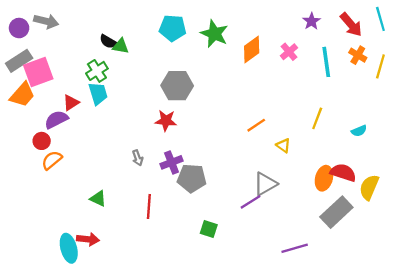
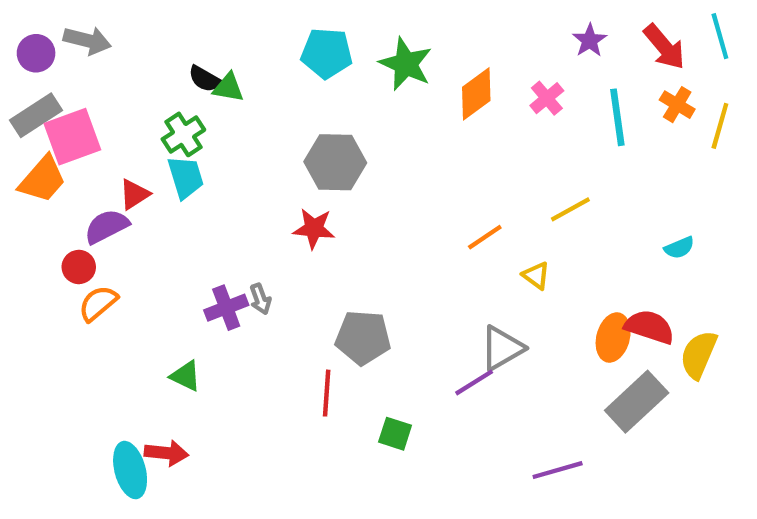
yellow line: (317, 118) -> (570, 209), moved, turned 40
purple cross: (171, 162) -> (226, 308), moved
red line: (149, 206) -> (327, 393), moved

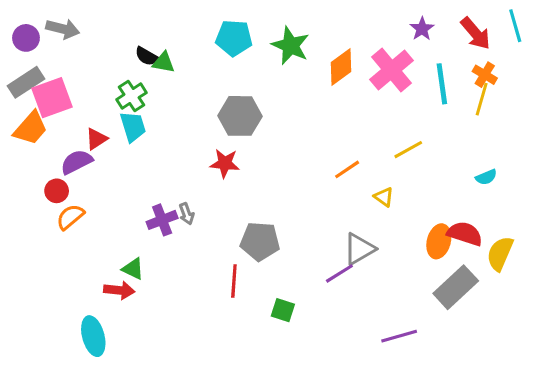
pink cross: (547, 98) -> (391, 70), size x1.8
yellow line: (720, 126) -> (482, 99), moved
red arrow: (166, 453) -> (119, 290), moved

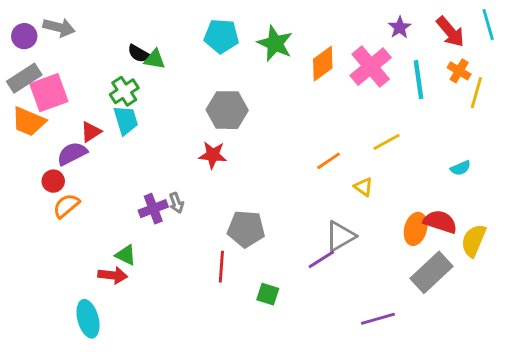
yellow line: (482, 99) -> (476, 93), moved
orange trapezoid: (31, 128) -> (29, 122), turned 72

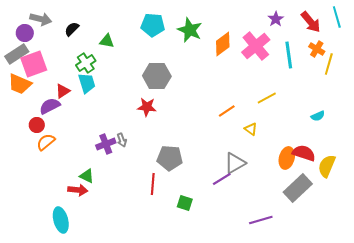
purple circle: (24, 36) -> (25, 33), moved
black semicircle: (139, 54) -> (72, 29), moved, turned 105

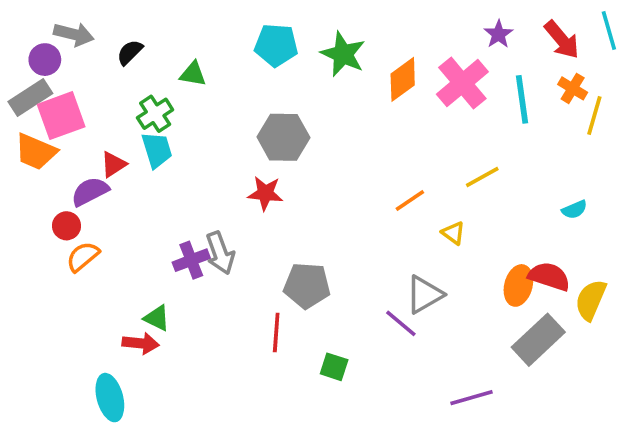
gray arrow: (122, 140) -> (220, 253), size x1.6
purple line: (222, 179) -> (401, 323), turned 72

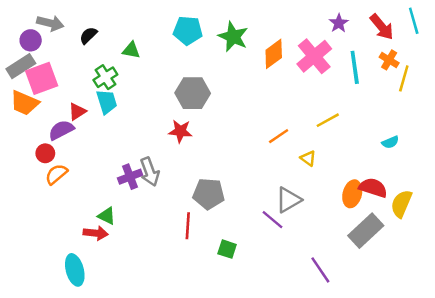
purple line: (471, 398) -> (320, 270), turned 72

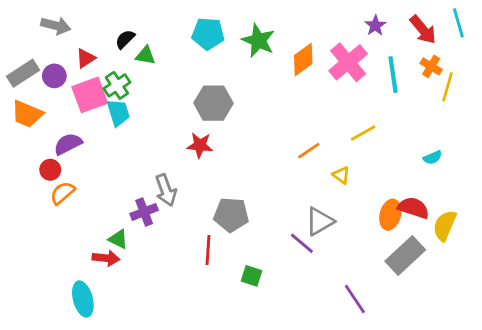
black semicircle: (88, 35) -> (125, 39), moved
purple circle: (31, 40) -> (54, 76), moved
pink square: (42, 78) -> (90, 95), moved
red triangle: (77, 112) -> (86, 58), moved
purple cross: (130, 177) -> (144, 212), moved

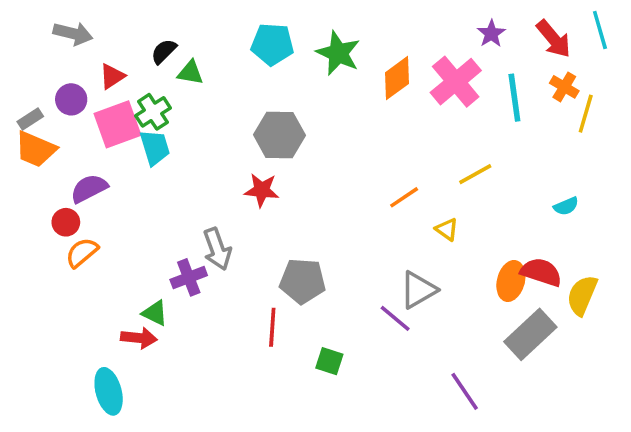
gray rectangle: (23, 73) -> (30, 119), moved, size x0.6

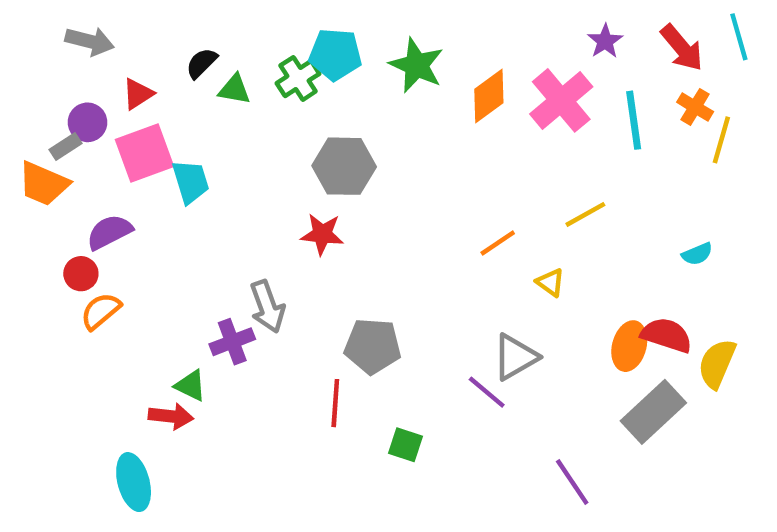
green cross: (153, 112) -> (298, 78), moved
gray rectangle: (30, 119) -> (66, 146), moved

